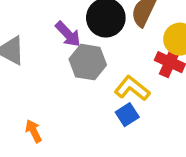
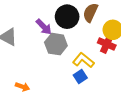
orange arrow: (34, 131) -> (22, 87), turned 136

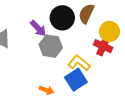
blue square: (80, 77) -> (76, 80), size x1.5
orange arrow: (22, 87) -> (47, 90), moved

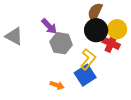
black circle: (62, 18) -> (96, 30), moved
yellow L-shape: (79, 63) -> (88, 59), turned 90

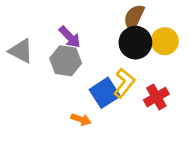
gray hexagon: (61, 43) -> (66, 61), moved
red cross: (111, 43) -> (156, 97), moved, turned 36
blue square: (85, 75) -> (105, 93), moved

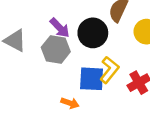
black circle: (135, 43) -> (93, 33), moved
blue square: (105, 93) -> (92, 79), turned 36

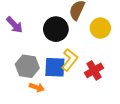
purple arrow: (60, 28) -> (15, 25), moved
gray hexagon: (56, 49) -> (27, 66), moved

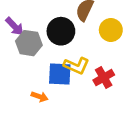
yellow L-shape: (70, 60) -> (76, 66), turned 75
gray hexagon: (27, 66) -> (29, 43), moved

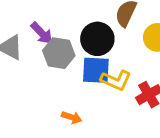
blue square: (60, 74) -> (96, 70), moved

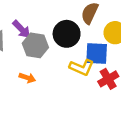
blue square: (96, 70) -> (97, 53), moved
orange arrow: (72, 117) -> (27, 78), moved

